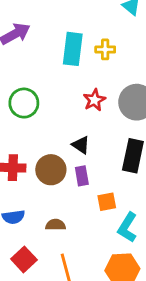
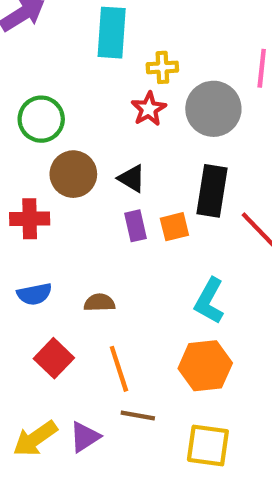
yellow cross: (105, 49) -> (162, 67), moved
brown circle: (51, 170) -> (73, 174), moved
orange square: (107, 202) -> (174, 227), moved

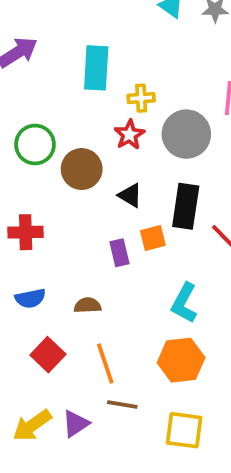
brown circle: (73, 174) -> (82, 169), moved
black triangle: (132, 179) -> (130, 195), moved
purple rectangle: (136, 226) -> (119, 253), moved

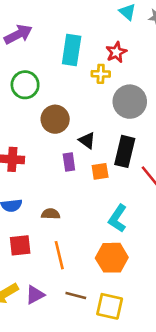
red star: (129, 135) -> (116, 52), moved
green circle: (35, 144) -> (25, 85), moved
purple rectangle: (119, 253) -> (69, 162), moved
red square: (48, 355) -> (20, 245), turned 35
brown line: (122, 404) -> (76, 295), moved

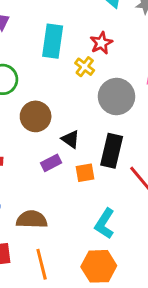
yellow cross: (101, 74) -> (85, 67), turned 36
purple rectangle: (69, 162) -> (51, 163), turned 72
brown semicircle: (51, 214) -> (32, 219), size x1.5

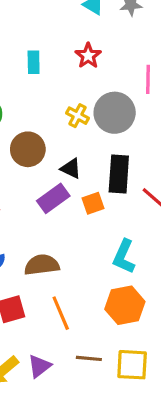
cyan rectangle: (53, 41) -> (34, 62), size x0.6
yellow cross: (85, 67) -> (77, 116), moved
purple rectangle: (51, 163) -> (53, 198), size x1.4

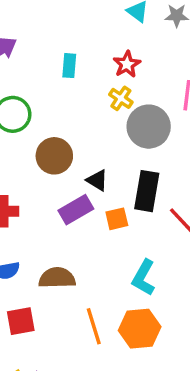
yellow cross: (77, 116) -> (121, 98), moved
orange line: (61, 313) -> (94, 326), moved

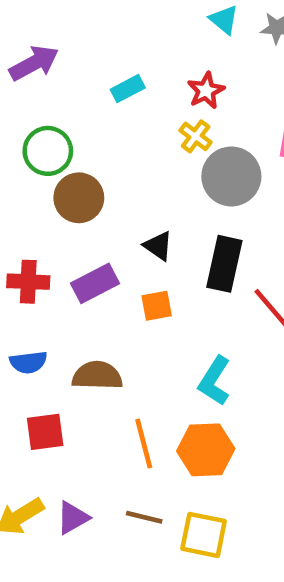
cyan rectangle: (69, 66) -> (128, 89), turned 55
brown circle: (54, 156) -> (79, 198), moved
purple rectangle: (76, 210) -> (95, 283), moved
orange square: (117, 219) -> (157, 306), moved

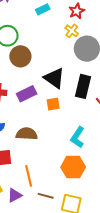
black triangle: (158, 246) -> (54, 78), size x1.6
orange line: (144, 444) -> (29, 176), moved

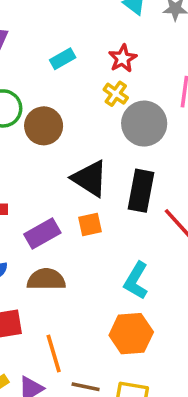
brown circle: (20, 56) -> (44, 126), moved
purple rectangle: (27, 94) -> (42, 233), moved

